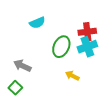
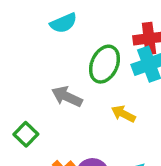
gray arrow: (22, 66) -> (67, 97), moved

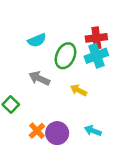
cyan semicircle: (63, 23) -> (37, 40), moved

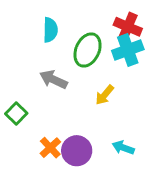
red cross: (96, 38) -> (128, 27), turned 30
cyan semicircle: (37, 40) -> (50, 30), turned -66
yellow arrow: (79, 90) -> (105, 95), turned -77

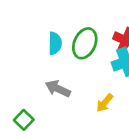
green ellipse: (88, 50) -> (85, 43), moved

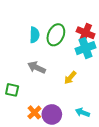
green square: (24, 120) -> (12, 90), turned -32

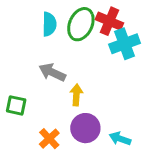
red cross: (86, 33) -> (109, 21), moved
yellow arrow: (70, 78) -> (76, 95), moved, turned 144
purple circle: (52, 114) -> (85, 128), moved

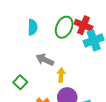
cyan semicircle: (49, 24) -> (33, 27), moved
green square: (16, 105) -> (20, 82), turned 32

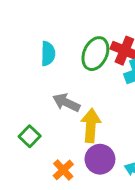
yellow arrow: (61, 75) -> (91, 126), size x1.5

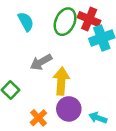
cyan semicircle: (48, 54) -> (26, 22), turned -30
gray arrow: (66, 103) -> (41, 62), turned -55

